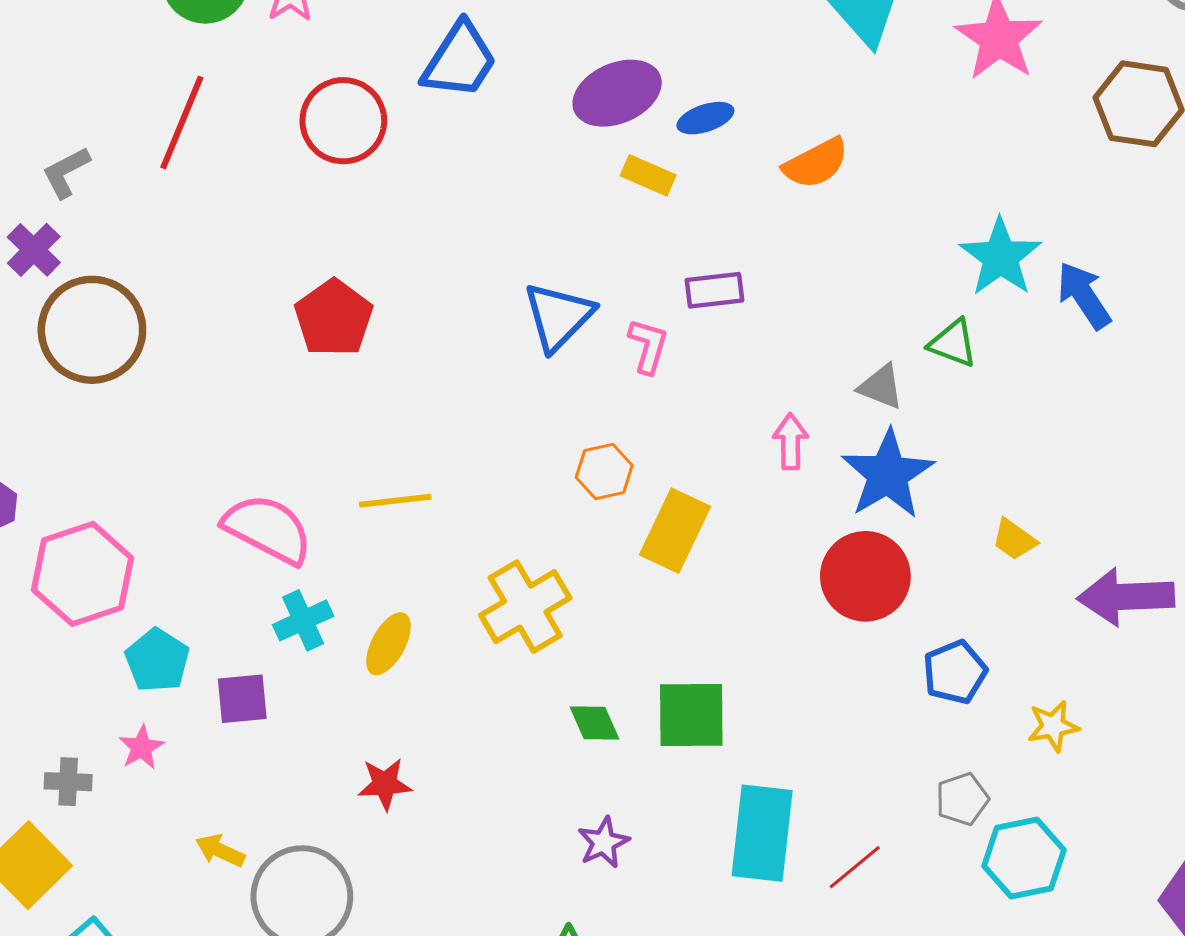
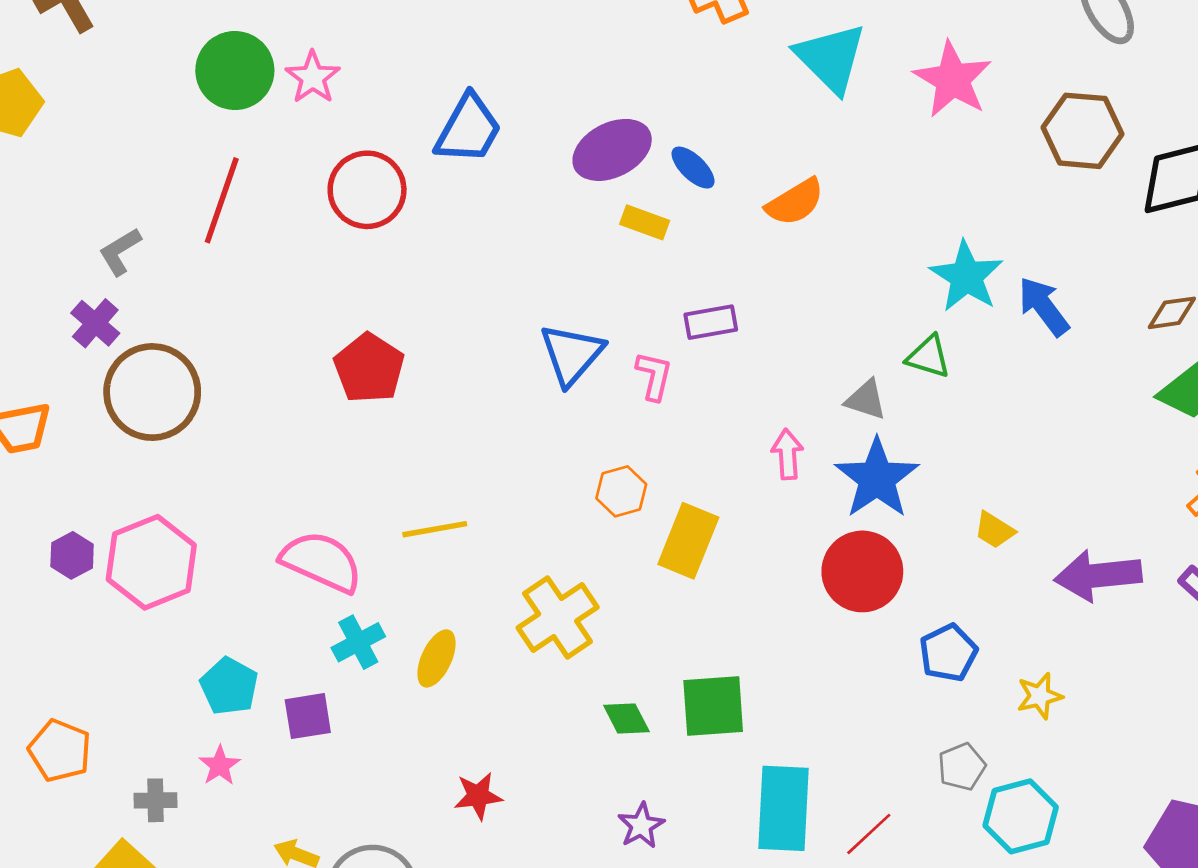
blue ellipse: (705, 118) -> (693, 168), turned 66
pink hexagon: (83, 574) -> (151, 562), moved
red star: (385, 784) -> (478, 796), moved

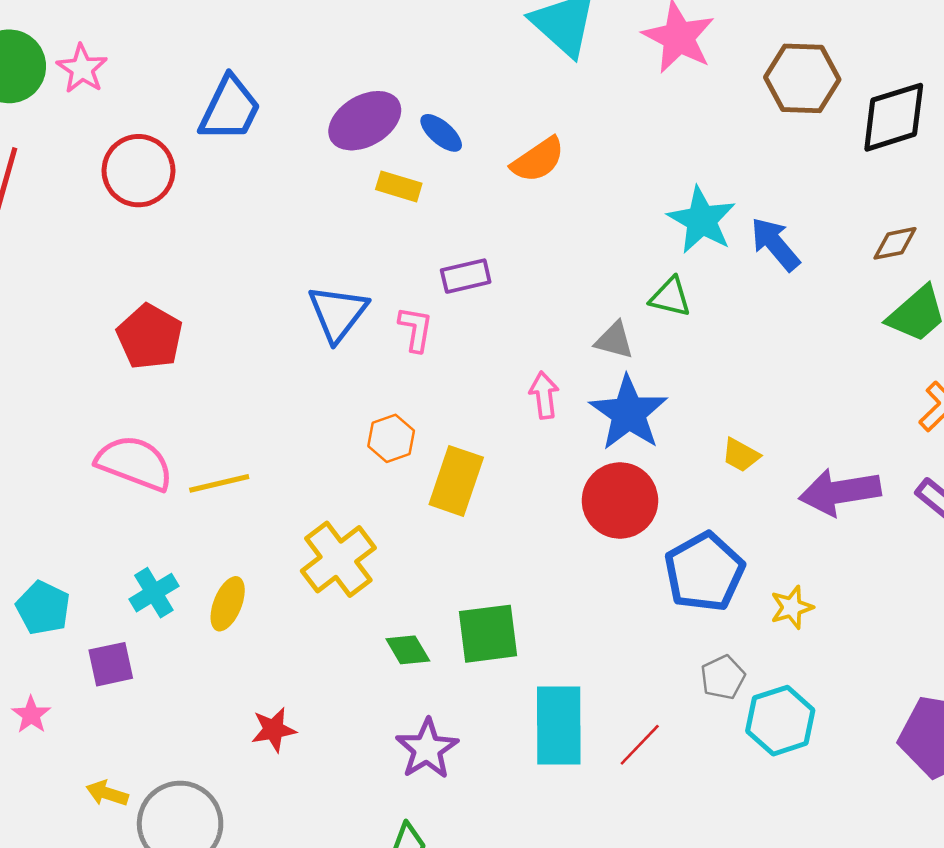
pink semicircle: (321, 562) -> (134, 463), moved
blue pentagon: (948, 653) -> (704, 572), size x1.5
cyan pentagon: (229, 686) -> (43, 608), moved
purple star: (641, 826) -> (427, 749), size x1.4

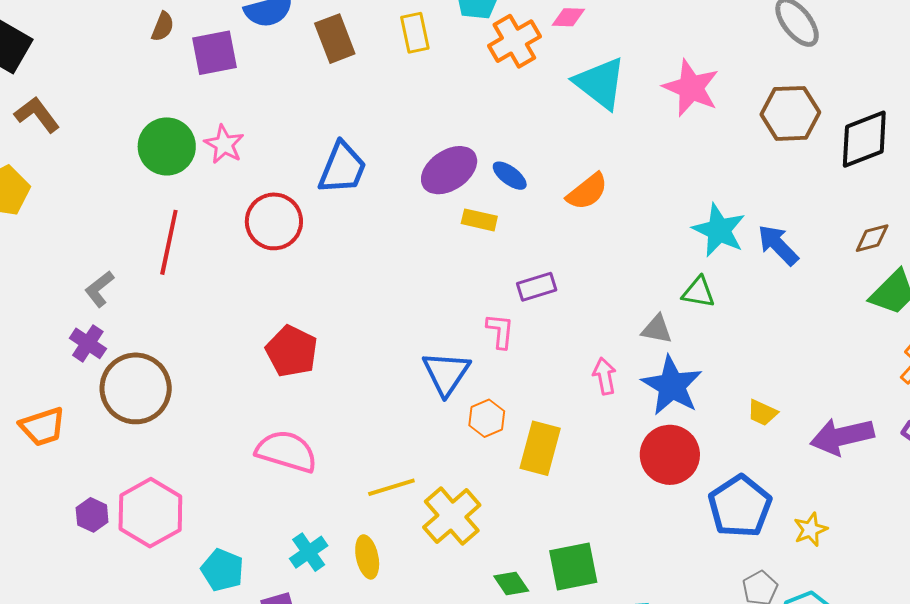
blue triangle: (338, 313) -> (446, 373), moved
yellow line: (219, 483) -> (391, 487), moved
yellow ellipse: (228, 604) -> (367, 557), turned -30

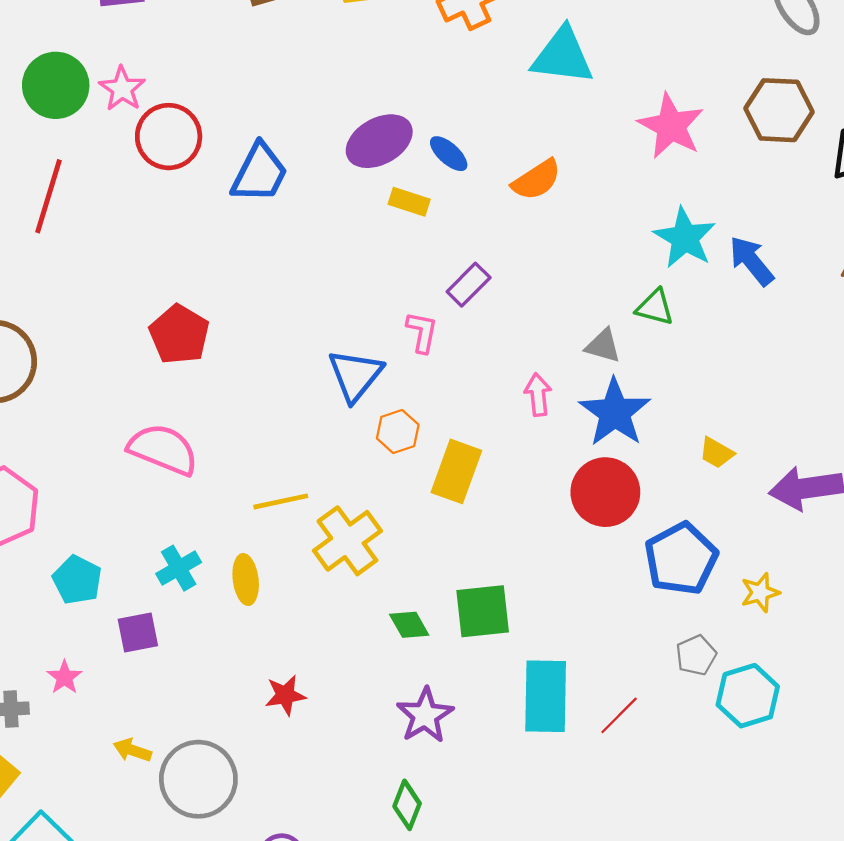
cyan triangle: (600, 83) -> (562, 56), turned -36
pink star: (691, 88) -> (671, 126), moved
blue trapezoid: (342, 168) -> (259, 173), moved
red circle: (274, 221) -> (169, 137), moved
purple rectangle: (537, 287) -> (469, 285), turned -33

